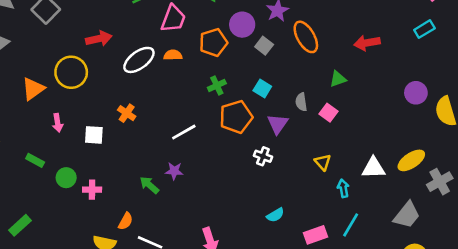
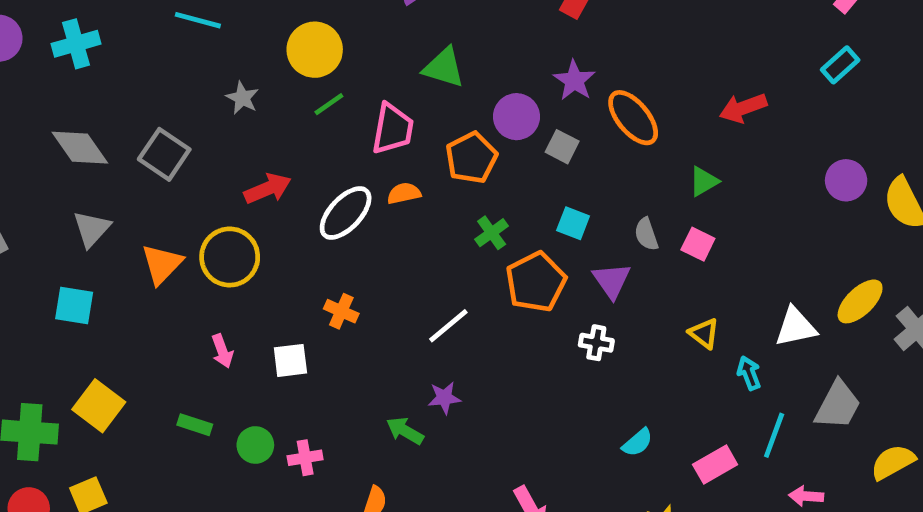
orange triangle: (33, 89) -> (162, 264), moved
gray trapezoid: (407, 215) -> (838, 405), moved

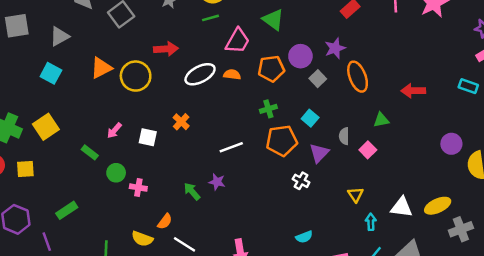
cyan rectangle: (840, 65) -> (468, 86), turned 42
gray triangle: (92, 229) -> (59, 36), moved
pink arrow: (222, 351) -> (114, 131), moved, turned 42

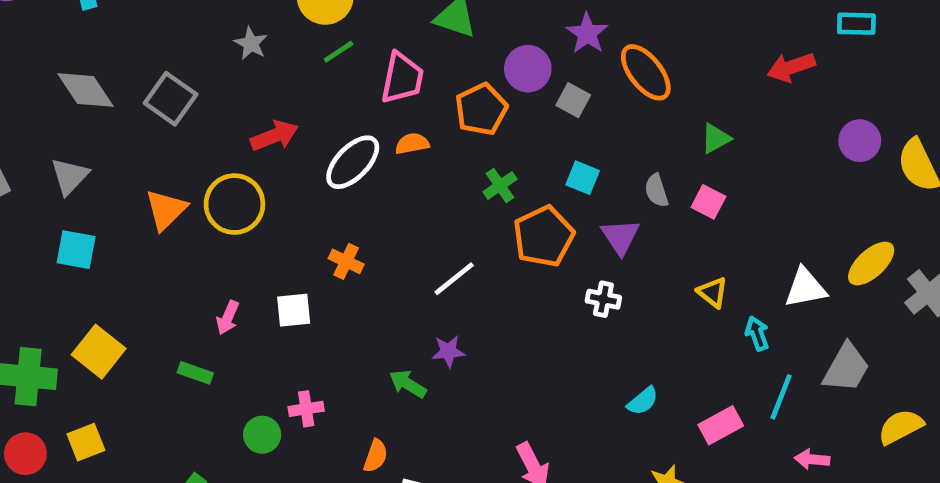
red arrow: (413, 91) -> (791, 67), moved
green circle: (116, 173) -> (262, 435), moved

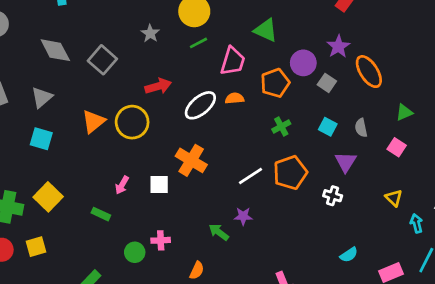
gray semicircle: (656, 191) -> (361, 128), moved
orange pentagon: (544, 236) -> (290, 173), moved
orange cross: (346, 261) -> (191, 160), size x1.6

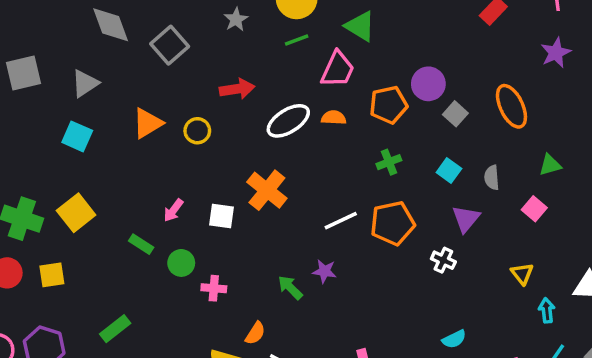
green triangle: (266, 30) -> (360, 26), moved
purple star: (338, 46) -> (556, 53), moved
yellow circle: (132, 122) -> (197, 131), size x0.6
green circle: (135, 252) -> (181, 263), moved

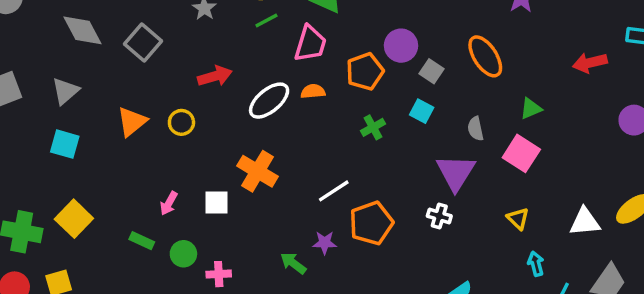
cyan square: (449, 171) -> (422, 111), moved
pink square: (534, 209) -> (521, 153), size x1.5
purple triangle: (466, 219) -> (456, 172), size x1.4
orange pentagon: (393, 223) -> (371, 223), moved
cyan arrow: (547, 310) -> (536, 264), moved

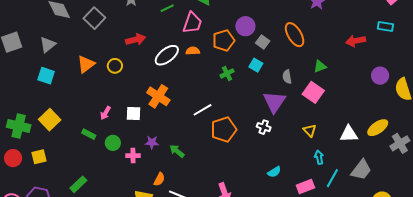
purple star: (325, 243) -> (152, 142), moved

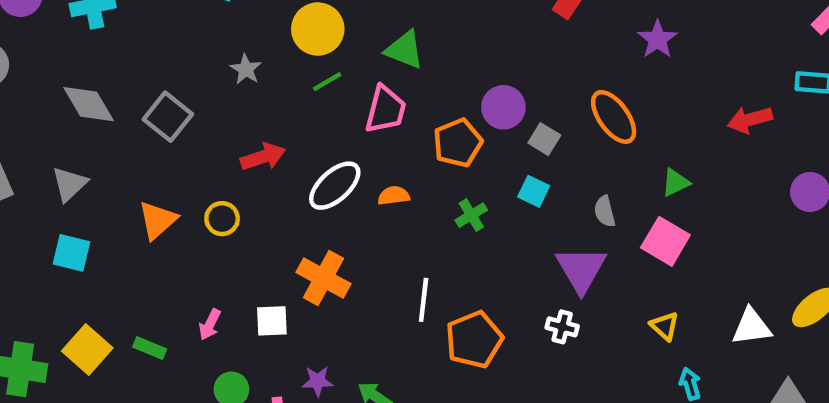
orange semicircle: (193, 51) -> (394, 196), moved
white line: (202, 110) -> (424, 300), turned -48
green rectangle: (89, 134) -> (150, 348), moved

